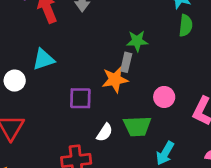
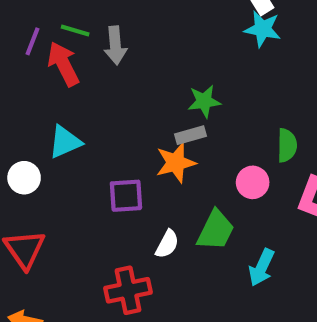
green semicircle: (186, 25) -> (287, 145), moved
gray rectangle: (126, 62) -> (190, 135), turned 66
green trapezoid: (137, 126) -> (216, 230), turned -56

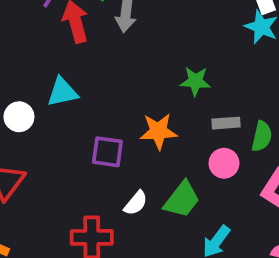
gray rectangle: (190, 135) -> (226, 123), moved

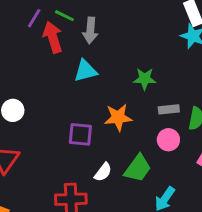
cyan triangle: (62, 92) -> (85, 71), moved

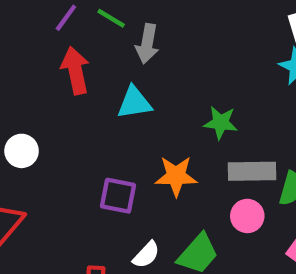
red arrow: (53, 37) -> (75, 70), moved
gray rectangle: (169, 109) -> (252, 171), size x1.5

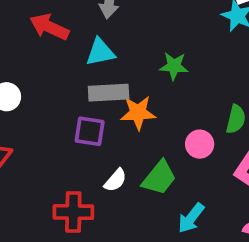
red arrow: (75, 70) -> (49, 27), turned -51
gray rectangle: (252, 171) -> (109, 93), moved

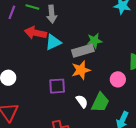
red arrow: (49, 27) -> (35, 33), moved
gray rectangle: (109, 93) -> (83, 51), moved
white semicircle: (115, 180) -> (82, 101), moved, turned -64

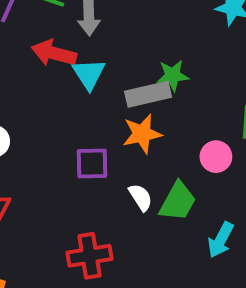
cyan triangle: (53, 42) -> (89, 74), turned -42

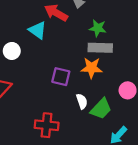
cyan triangle: (89, 74) -> (38, 30), moved, turned -36
green star: (173, 75) -> (98, 28), moved

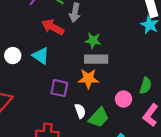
cyan triangle: (38, 30) -> (41, 56), moved
white circle: (12, 51) -> (13, 56), moved

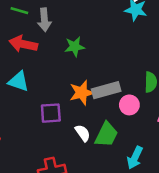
gray rectangle: (96, 59) -> (106, 90), moved

